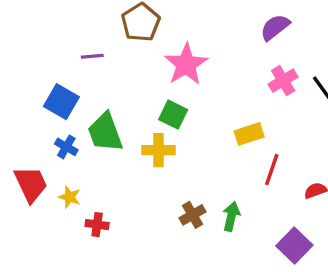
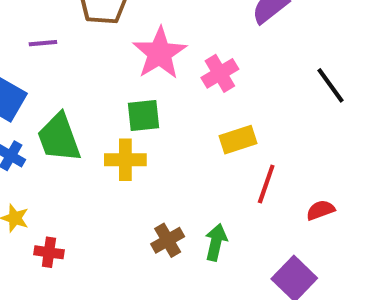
pink cross: (283, 81) -> (220, 73), moved
green square: (173, 115) -> (143, 116), turned -32

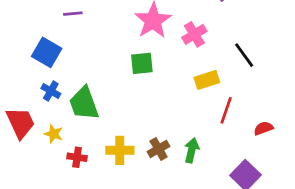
black line: (331, 85) -> (244, 55), moved
green trapezoid: (59, 138) -> (84, 103), moved
yellow cross: (125, 160) -> (120, 150), moved

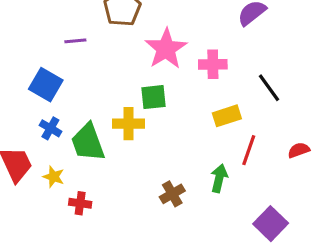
pink cross: (194, 34) -> (213, 64), turned 30
red semicircle: (263, 128) -> (299, 150), moved
yellow cross: (120, 150) -> (129, 124), moved
green arrow: (192, 150) -> (219, 178), moved

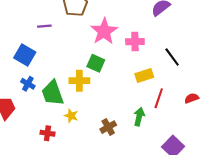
green square: (154, 97) -> (96, 63), turned 30
yellow star: (54, 177) -> (71, 116), moved

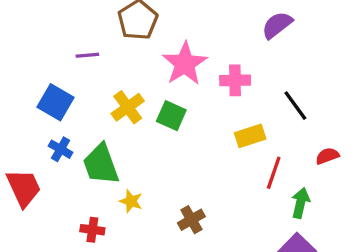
yellow cross: (79, 81) -> (128, 107), moved, turned -36
red semicircle: (192, 98) -> (327, 156), moved
green arrow: (139, 117) -> (300, 203), moved

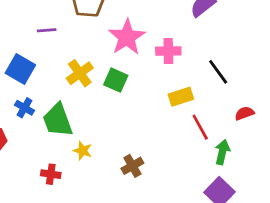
red line: (274, 173) -> (200, 127), turned -48

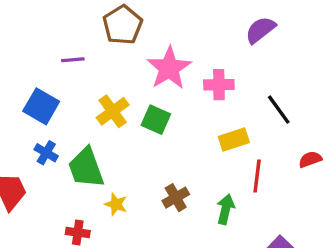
red line: (200, 127) -> (257, 176), turned 36
green arrow: (222, 152) -> (226, 209), moved
brown cross: (132, 166) -> (176, 198), moved

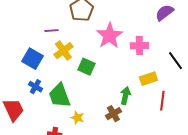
yellow cross: (113, 111) -> (63, 51), moved
green square: (156, 120) -> (86, 67), moved
green arrow: (226, 209) -> (125, 96), moved

